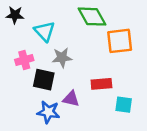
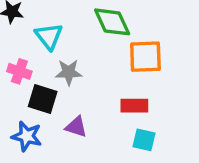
pink cross: (24, 60) -> (19, 71), turned 30
red rectangle: (101, 84) -> (134, 106), moved
blue star: (48, 112) -> (27, 136), moved

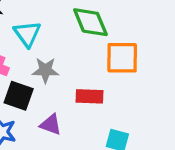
red rectangle: (134, 106) -> (89, 96), moved

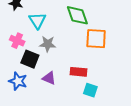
red rectangle: (89, 96) -> (79, 72), moved

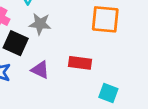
cyan square: (90, 90) -> (108, 93), moved

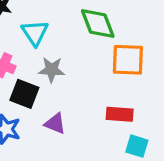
red rectangle: (80, 63) -> (120, 114), moved

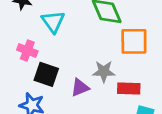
gray star: (52, 70) -> (104, 71), moved
purple triangle: (55, 124) -> (80, 88), moved, turned -42

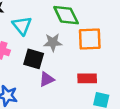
gray star: (104, 71) -> (53, 42), moved
black square: (46, 74) -> (34, 59), moved

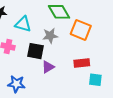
cyan triangle: (22, 25) -> (23, 24), turned -30
orange square: (90, 39) -> (81, 30), turned 30

